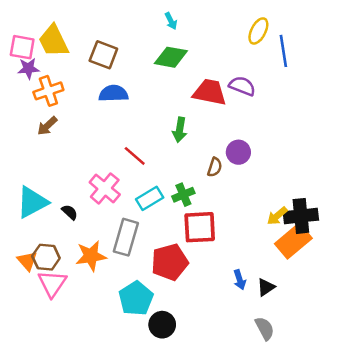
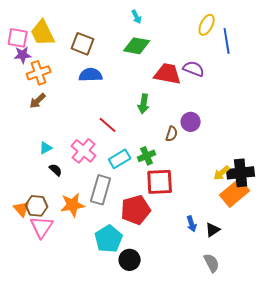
cyan triangle: (32, 202) -> (46, 148), moved, size x0.5

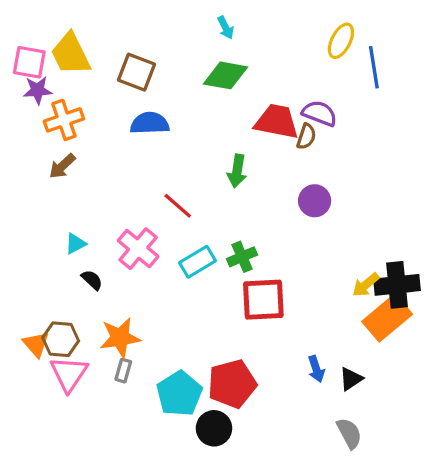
brown semicircle: (172, 134) -> (306, 136), moved
gray rectangle: (101, 190) -> (123, 371), moved, size x0.5
red pentagon: (136, 210) -> (232, 384), moved

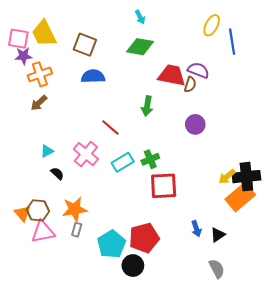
pink triangle: (69, 374) -> (43, 232), turned 45

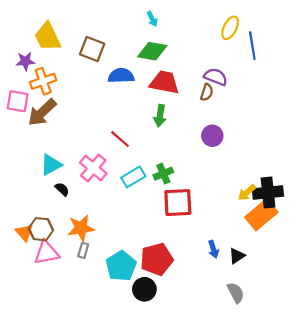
pink square: (18, 39) -> (18, 101), moved
red trapezoid: (172, 75) -> (164, 82), moved
blue semicircle: (93, 76) -> (121, 76), moved
brown arrow: (39, 103) -> (42, 112), size x1.6
cyan triangle: (47, 151) -> (51, 165), size x1.5

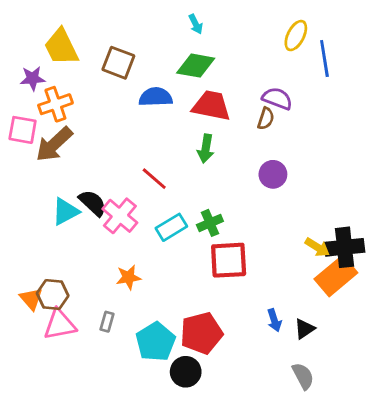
black semicircle: (62, 189) -> (93, 203), moved, size x1.5
yellow arrow: (247, 192) -> (317, 247), turned -108
orange star: (81, 228) -> (128, 277), moved, size x0.7

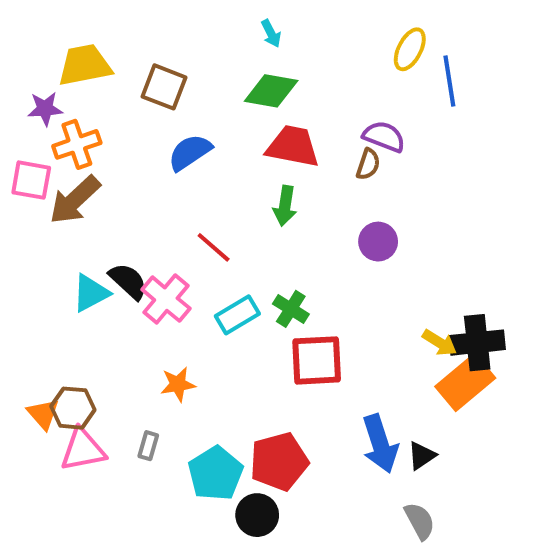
yellow trapezoid: (61, 47) -> (85, 65), turned 105
blue semicircle: (156, 97) -> (190, 152), moved, turned -32
green cross: (210, 223) -> (291, 309), turned -35
blue arrow: (274, 320) -> (380, 444), size x1.8

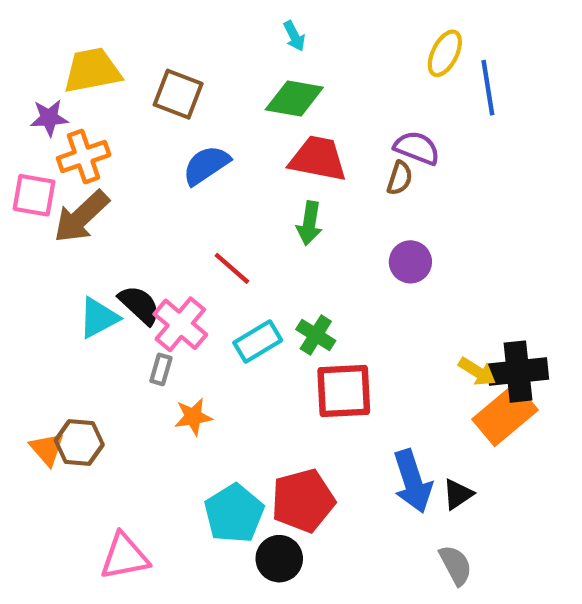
gray rectangle: (148, 446) -> (161, 369), moved
pink triangle: (83, 450) -> (124, 557), moved

